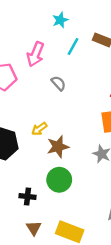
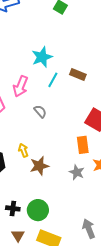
cyan star: (60, 20) -> (42, 57), size x1.5
yellow arrow: (39, 129) -> (23, 150), turned 104
green circle: (59, 180) -> (38, 210), moved

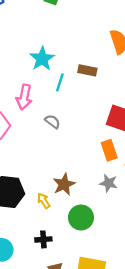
yellow arrow: (23, 150) -> (44, 201), moved
green circle: (38, 210) -> (81, 218), moved

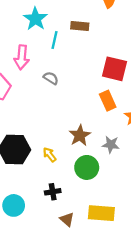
gray star: (109, 183) -> (111, 145), moved
brown star: (64, 184) -> (80, 135), moved

